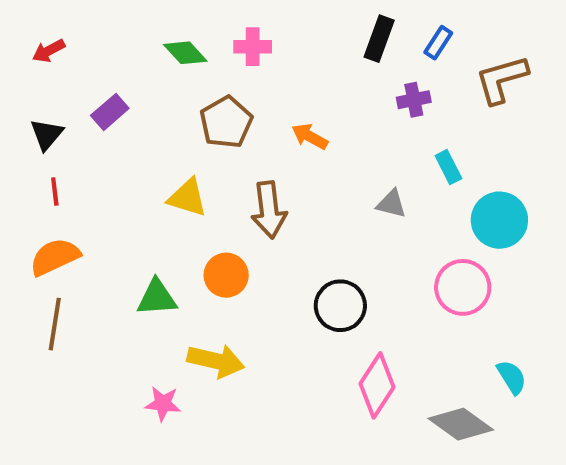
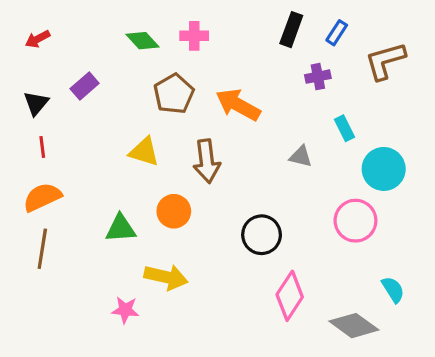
orange arrow: (310, 136) -> (238, 105), size x1.6

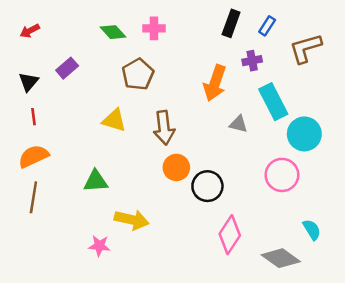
orange arrow: (238, 105) -> (215, 83), moved, turned -100
cyan rectangle: (345, 128) -> (273, 102), size x1.8
orange circle: (174, 211) -> (176, 167), moved

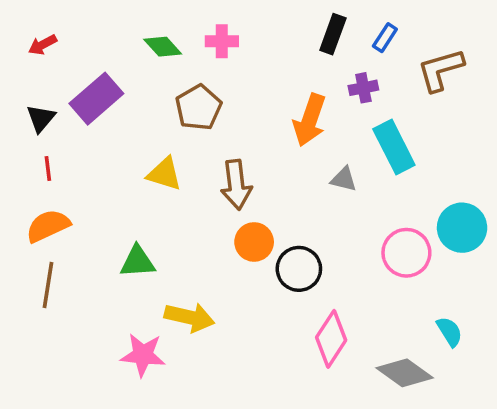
purple rectangle: (67, 68) -> (96, 99), size x1.6
cyan circle: (304, 134) -> (462, 228), moved
pink star: (99, 246) -> (143, 355), size x1.4

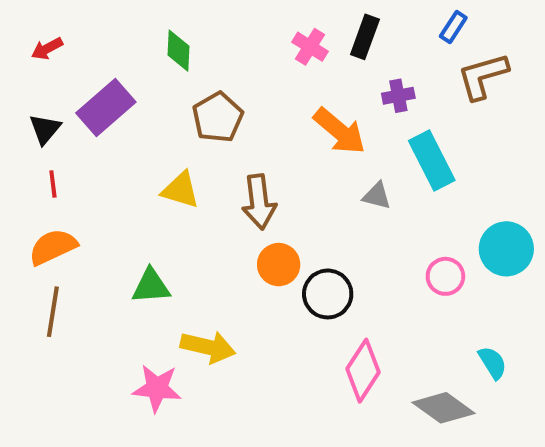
blue rectangle: (385, 38) -> (453, 27), moved
pink cross: (222, 41) -> (310, 47), moved, turned 32
green diamond: (163, 47) -> (179, 51), turned 45
orange arrow: (310, 120) -> (339, 131), turned -69
pink circle: (406, 253) -> (445, 276), size x0.7

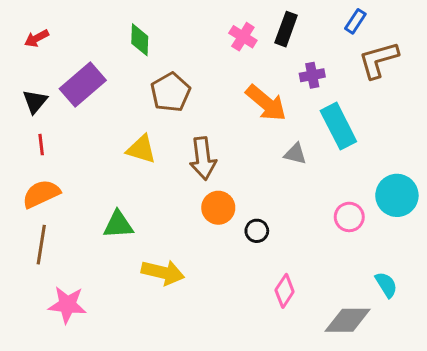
black circle: (328, 294) -> (257, 231), size x0.6
pink diamond: (363, 371) -> (285, 291), size x0.7
pink star: (157, 388) -> (67, 305), moved
gray diamond: (443, 408) -> (348, 320), turned -36

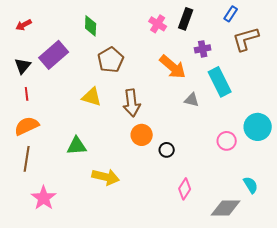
pink star: (67, 305) -> (44, 198), turned 30

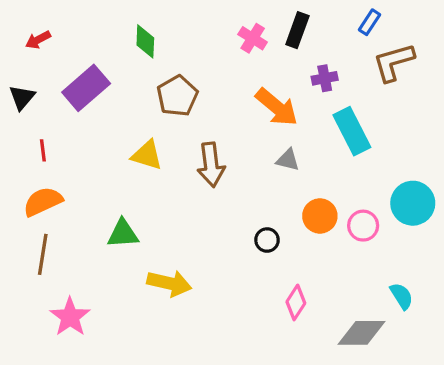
black triangle: (23, 66) -> (22, 97), moved
gray triangle: (192, 100) -> (288, 160), moved
orange circle: (142, 135) -> (320, 216), moved

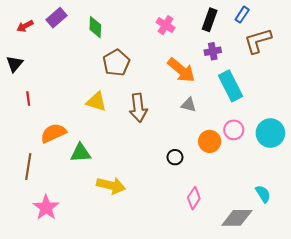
black rectangle: (297, 30) -> (210, 20), moved
purple rectangle: (86, 88) -> (56, 18), moved, size x0.7
orange semicircle: (43, 202) -> (53, 133), moved
pink circle: (363, 226) -> (234, 130), moved

